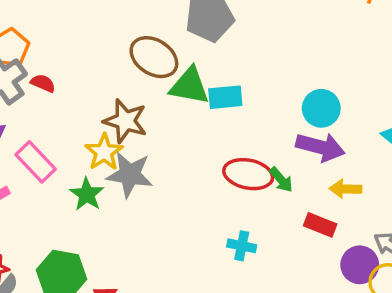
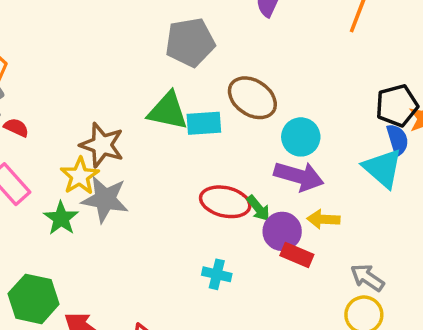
brown ellipse: (154, 57) -> (252, 98), moved
red semicircle: (43, 83) -> (16, 128), moved
purple circle: (360, 265) -> (282, 231), moved

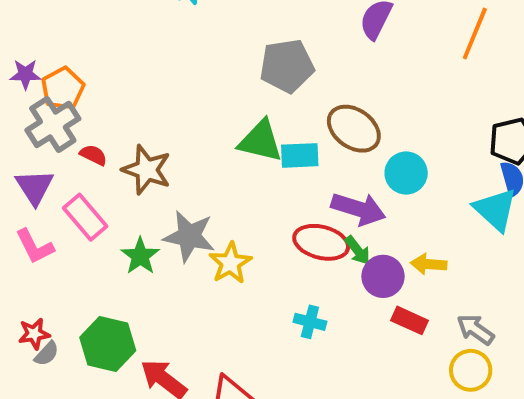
brown star: (102, 145) -> (147, 170), moved
yellow star: (80, 176) -> (230, 263), moved
purple arrow: (299, 176) -> (358, 209), moved
red rectangle: (297, 255) -> (409, 320), moved

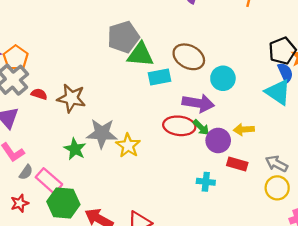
gray pentagon: (287, 66) -> (123, 37), moved
green triangle: (261, 141) -> (140, 55), moved
pink rectangle: (85, 217) -> (49, 181), moved
cyan cross: (310, 322) -> (206, 182), moved
gray semicircle: (47, 354) -> (26, 172), moved

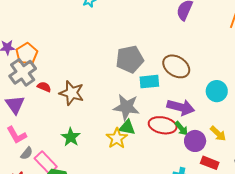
gray pentagon: (123, 37) -> (130, 59), moved
green triangle: (140, 55) -> (127, 127), moved, size x0.7
cyan circle: (223, 78) -> (217, 91), moved
yellow arrow: (244, 129) -> (218, 134), turned -138
gray star: (102, 133) -> (126, 107), moved

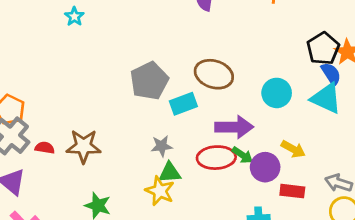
gray star: (126, 107) -> (162, 146), size x0.6

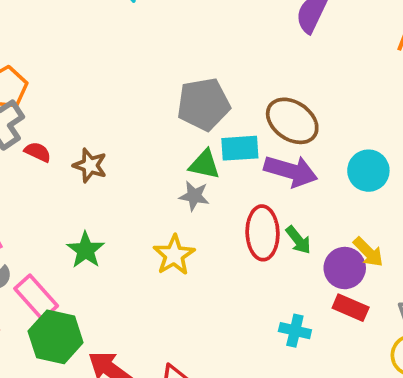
purple arrow: (234, 127) -> (291, 171), moved
brown star: (84, 146) -> (90, 165), size x0.7
red ellipse: (216, 158) -> (263, 233), turned 75
purple circle: (265, 167) -> (345, 268), moved
green triangle: (170, 173) -> (205, 164), moved

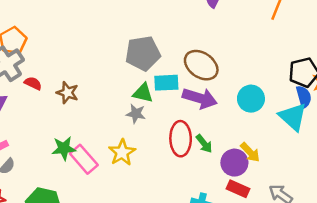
green star: (86, 250) -> (64, 148), turned 30
pink rectangle: (36, 297) -> (84, 159), moved

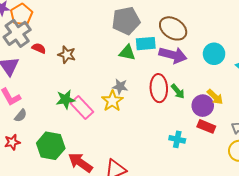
gray star: (136, 114) -> (120, 87), moved

